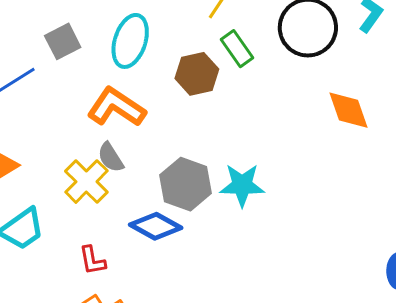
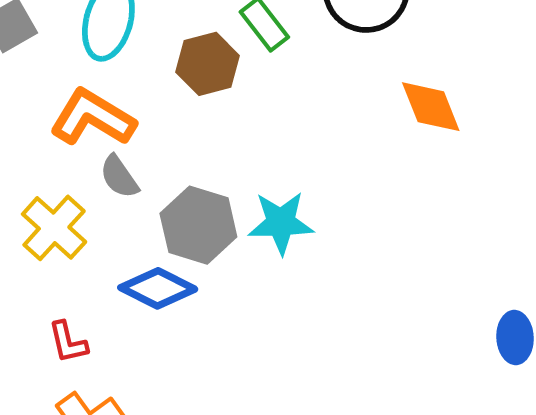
gray semicircle: (111, 157) -> (119, 177), moved

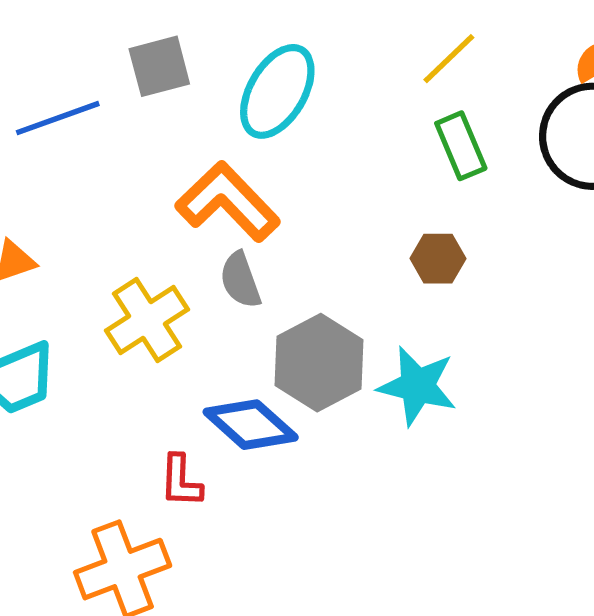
brown hexagon: (208, 64) -> (438, 259), moved, size x0.7
red L-shape: (68, 342) -> (181, 481), moved

